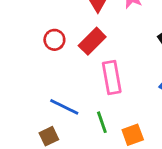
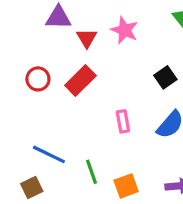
pink rectangle: (112, 78) -> (123, 121), moved, size x0.6

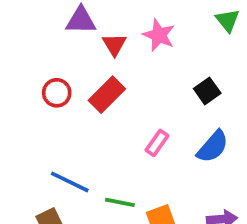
pink rectangle: (123, 121) -> (157, 143), turned 45
green line: (91, 172) -> (120, 202), turned -60

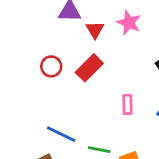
pink rectangle: (157, 143) -> (127, 104), turned -36

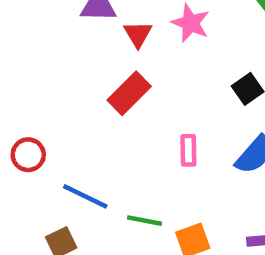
red circle: (51, 66) -> (28, 155), moved

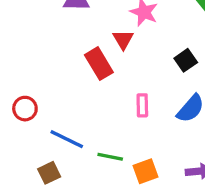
red triangle: (138, 34) -> (123, 39), moved
red rectangle: (129, 93) -> (99, 64), turned -76

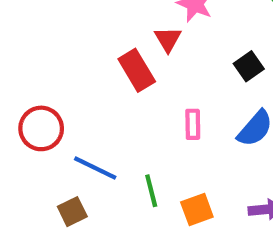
red circle: (25, 109) -> (41, 128), size x1.4
green line: (110, 157) -> (151, 191), turned 65

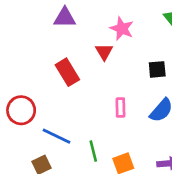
black square: (249, 66) -> (157, 69), turned 30
red rectangle: (137, 70) -> (67, 72), moved

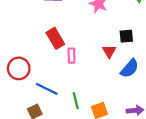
red triangle: (104, 52) -> (109, 51), moved
pink rectangle: (120, 108) -> (71, 56), moved

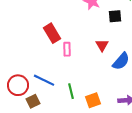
black square: (126, 36) -> (115, 16), moved
red circle: (19, 68) -> (18, 85), moved

